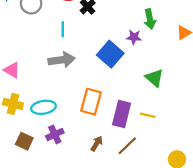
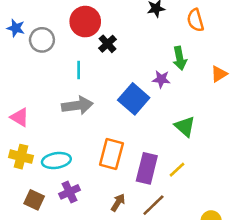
yellow line: (148, 115) -> (177, 170), turned -56

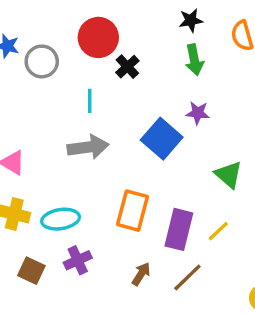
green arrow: (180, 58) -> (194, 60), moved

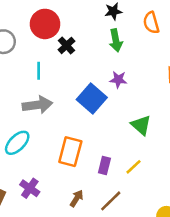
cyan ellipse: (61, 219) -> (17, 143), moved, turned -36
purple rectangle: (179, 229) -> (104, 166), size x0.6
purple cross: (78, 260) -> (30, 188), turned -30

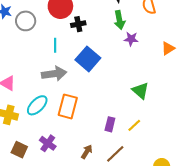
black cross: (66, 45) -> (78, 24), turned 32
purple star: (118, 80) -> (131, 39), moved
blue square: (92, 99) -> (88, 59), moved
orange rectangle: (70, 152) -> (68, 106), moved

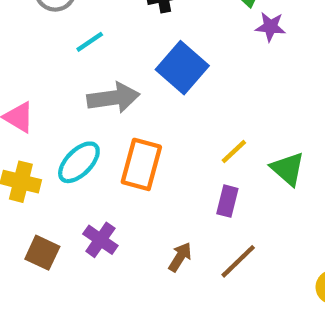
cyan line: (55, 45) -> (90, 42), moved, turned 56
green triangle: (141, 91) -> (288, 169), moved
yellow line: (134, 125) -> (234, 152), moved

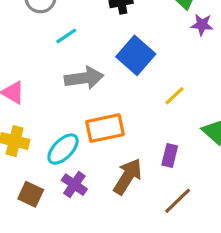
yellow line: (234, 152) -> (174, 96), moved
cyan ellipse: (79, 162) -> (63, 149), moved
orange rectangle: (141, 164) -> (105, 128), turned 63
brown arrow: (180, 257) -> (128, 177), moved, size x1.6

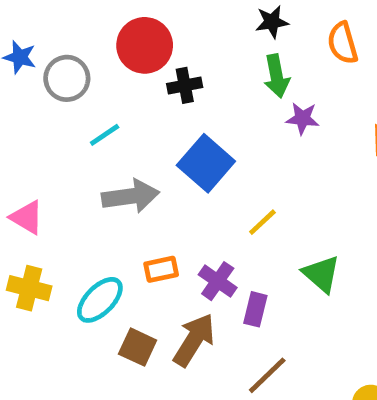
orange rectangle: (105, 128) -> (161, 269), size x0.6
purple cross: (74, 185) -> (218, 281), moved
brown square: (31, 194) -> (138, 347), moved

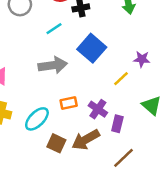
purple star: (303, 118) -> (142, 59), moved
cyan line: (105, 135) -> (54, 29), moved
brown arrow: (194, 340) -> (86, 140), turned -152

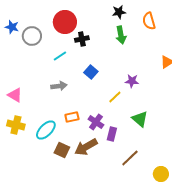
blue square: (92, 48) -> (91, 72), size x0.6
gray arrow: (53, 65) -> (59, 86), size x0.7
brown line: (123, 158) -> (130, 158), moved

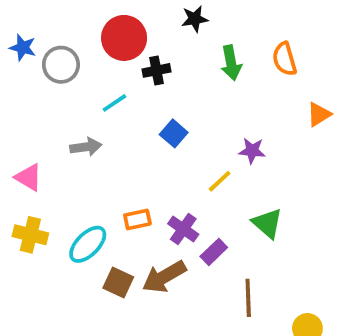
black star: (119, 12) -> (195, 19), moved
orange semicircle: (149, 21) -> (285, 59), moved
gray arrow: (59, 86) -> (86, 147), moved
purple rectangle: (112, 134) -> (214, 252), turned 32
brown line: (130, 158) -> (248, 298), turned -48

